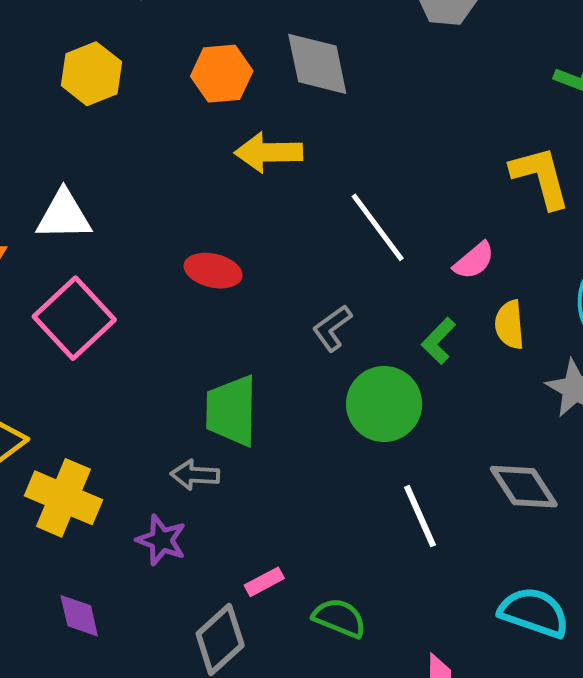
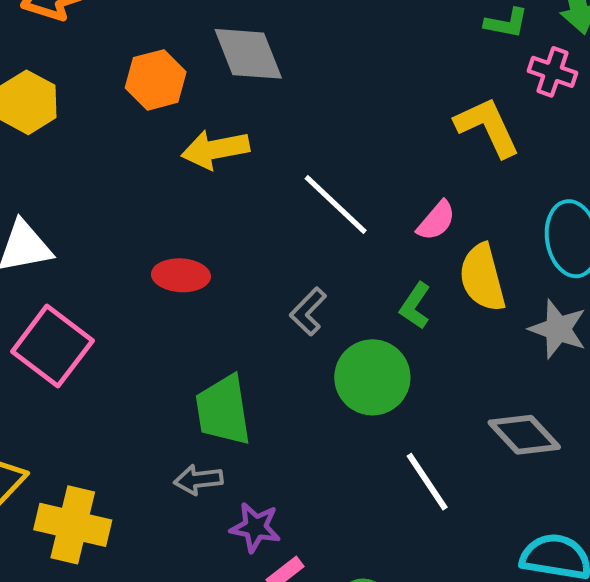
yellow semicircle: (510, 325) -> (482, 278), size x1.4
purple star: (161, 540) -> (255, 527), moved

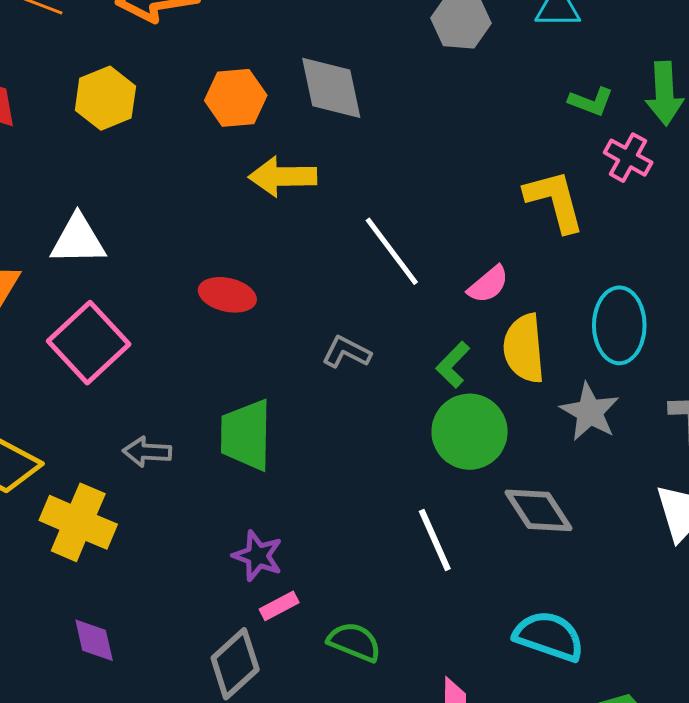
gray L-shape: (308, 311) -> (347, 352), turned 63
green circle: (372, 377) -> (470, 432), moved
gray arrow: (198, 480) -> (147, 452), moved

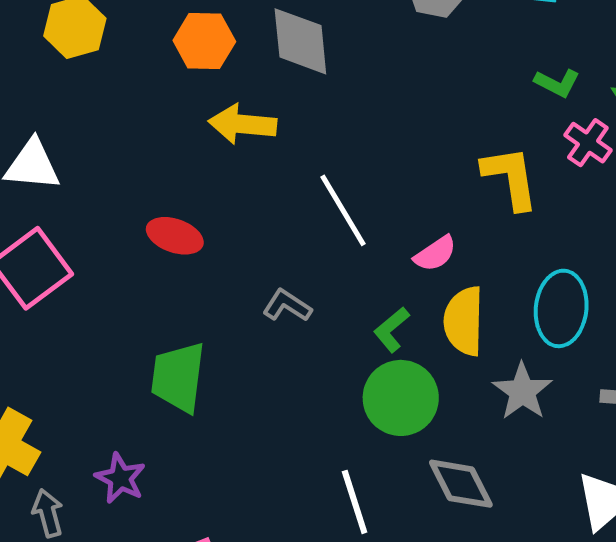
gray arrow: (147, 452) -> (48, 513), moved, turned 66
purple star: (258, 556) -> (120, 478), moved

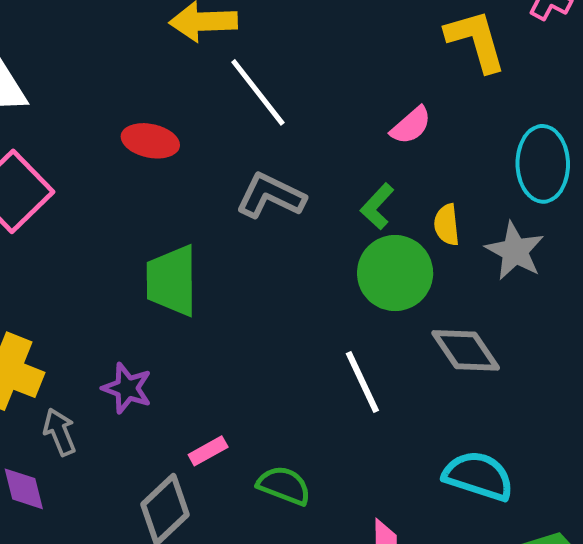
white line: (343, 210) -> (258, 92), moved
gray L-shape: (287, 306) -> (271, 196), size x1.4
yellow semicircle: (464, 321) -> (447, 225), moved, size x0.6

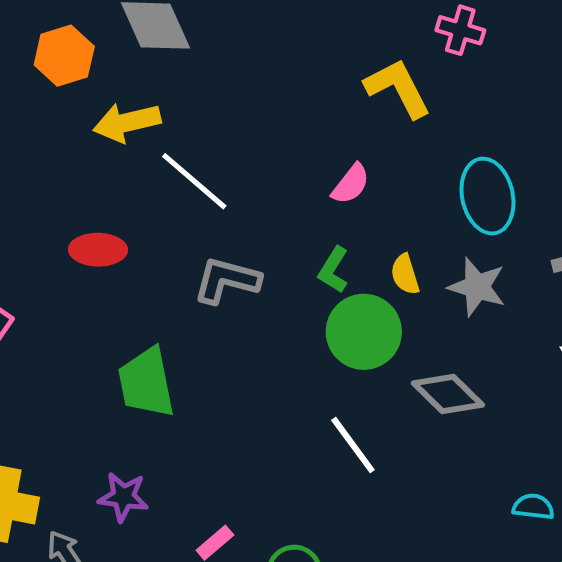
cyan semicircle: (478, 476) -> (533, 507), moved, size x0.6

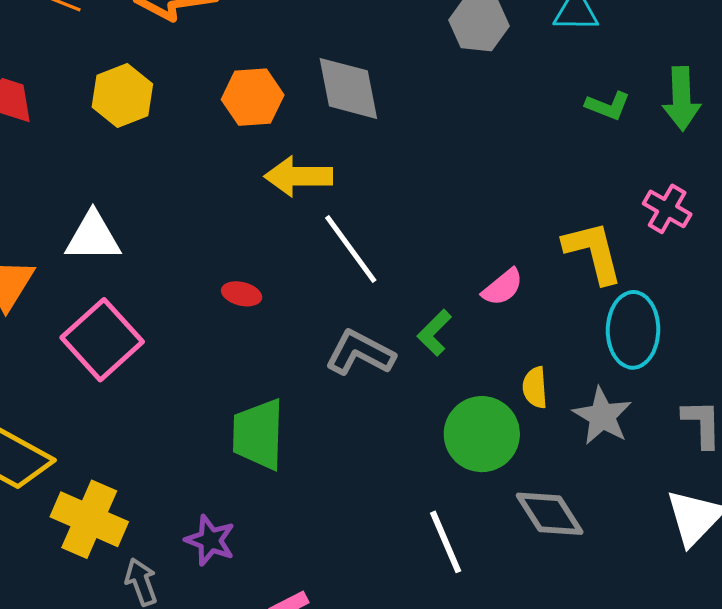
pink cross: (460, 30) -> (667, 209), moved
yellow L-shape: (398, 88) -> (593, 252), moved
red ellipse: (98, 250) -> (242, 294), size x0.7
green L-shape: (333, 270) -> (434, 333), moved

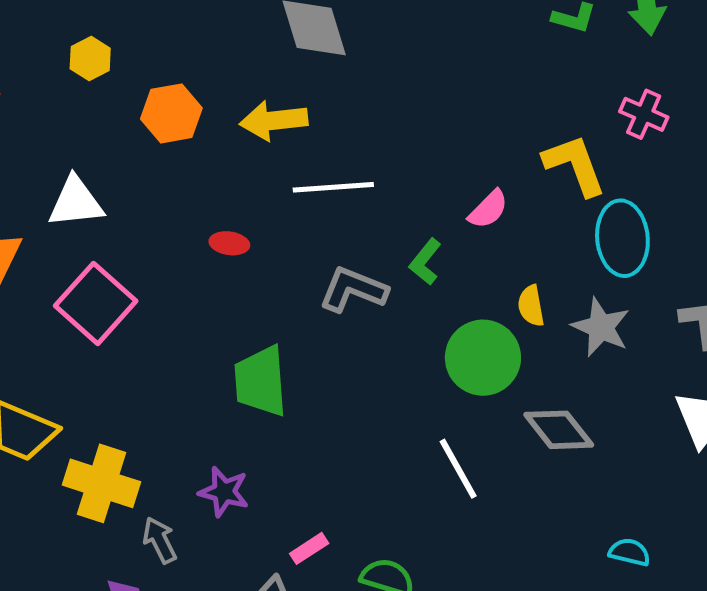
yellow hexagon: (122, 96) -> (90, 59), size x0.7
orange hexagon: (253, 97) -> (171, 113), moved
white line: (351, 249) -> (333, 187), turned -52

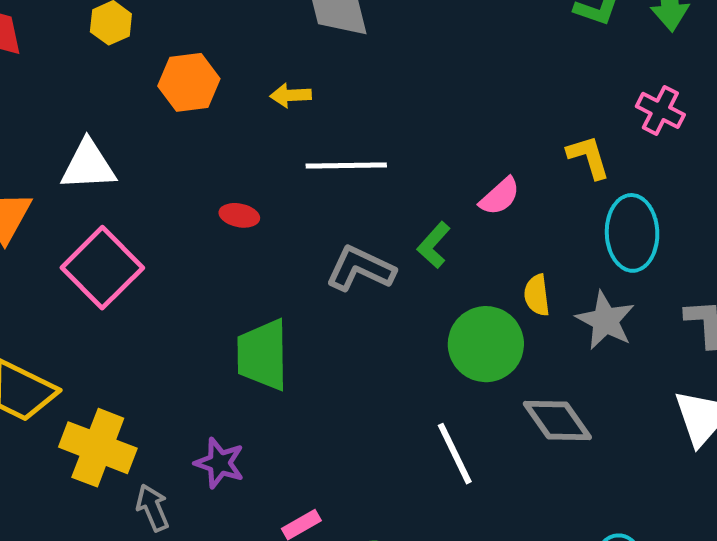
yellow arrow: (274, 121) -> (291, 95), size x0.6
yellow L-shape: (575, 165) -> (588, 157), size x0.7

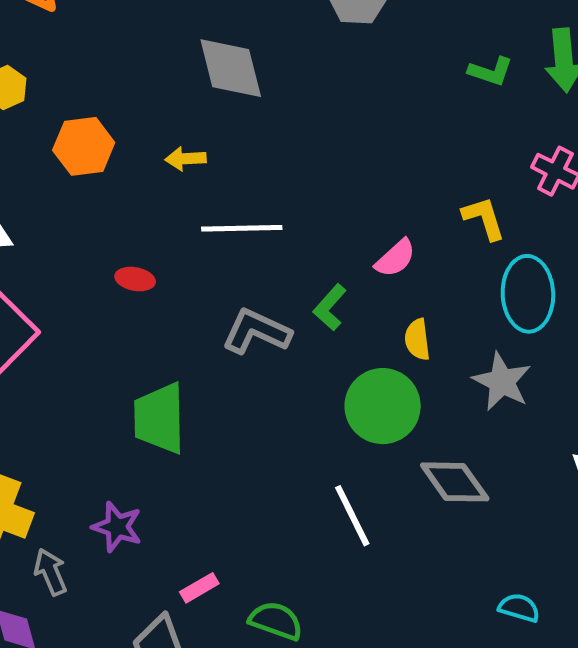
yellow semicircle: (537, 295) -> (417, 339), moved

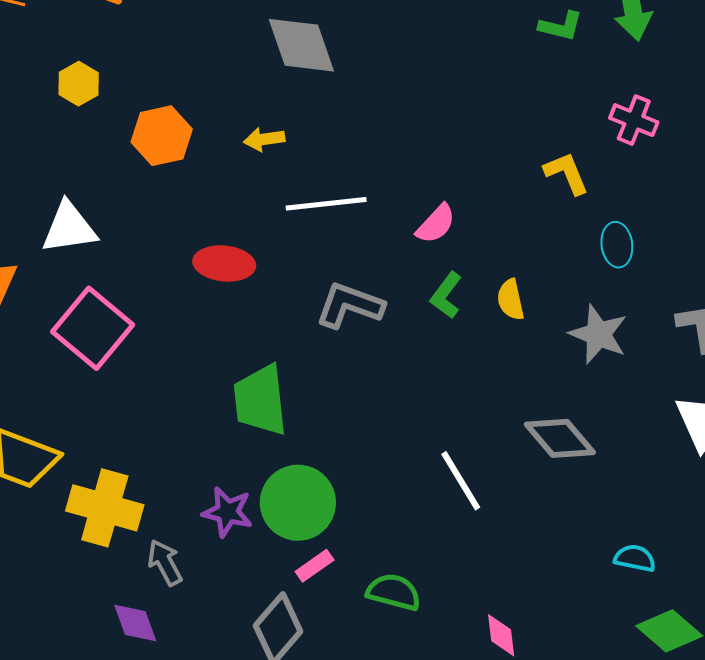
pink semicircle: (395, 258) -> (436, 224), moved
red ellipse: (135, 279) -> (224, 263), size x1.5
cyan ellipse: (528, 294) -> (617, 245), size x0.6
green L-shape: (330, 307) -> (446, 295), moved
green circle: (383, 406) -> (298, 503), moved

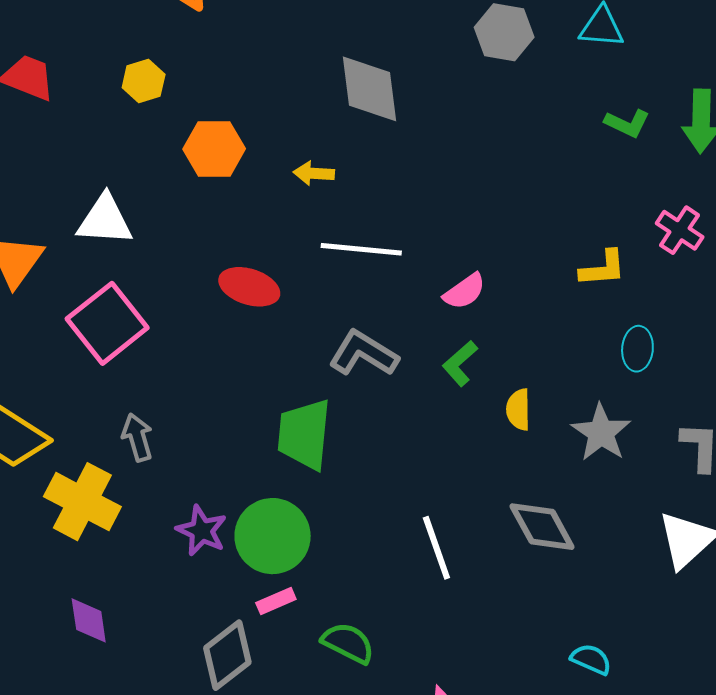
yellow L-shape: (567, 173) -> (603, 268), turned 96
yellow semicircle: (511, 300) -> (518, 409), moved
green trapezoid: (260, 400) -> (304, 434), moved
gray arrow: (165, 563) -> (137, 437), moved

